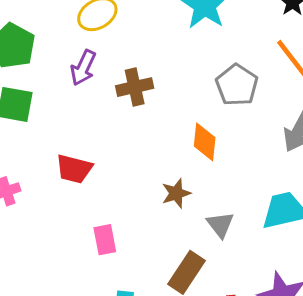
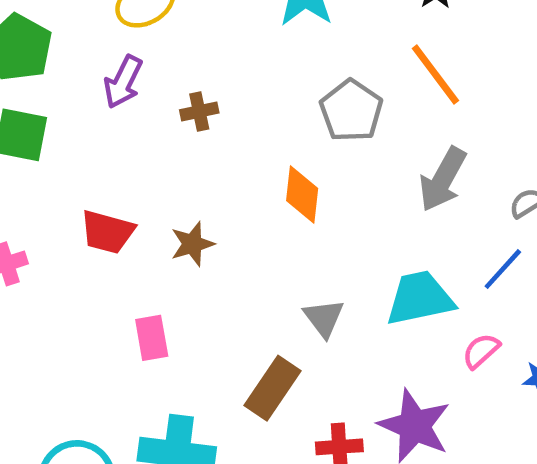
brown cross: (135, 87) -> (199, 111), size x0.7
brown star: (176, 193) -> (192, 244), moved

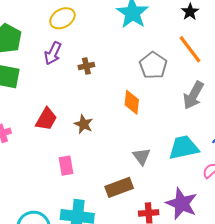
red trapezoid: (107, 232) -> (46, 119), turned -75
brown star: (192, 244) -> (84, 124), turned -30
brown rectangle: (273, 388) -> (119, 187), turned 36

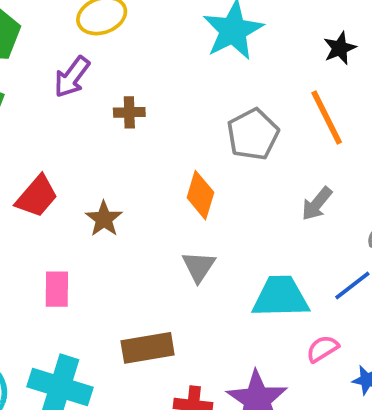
gray arrow: (193, 95) -> (317, 204), size x0.7
gray triangle: (142, 156) -> (199, 266), moved

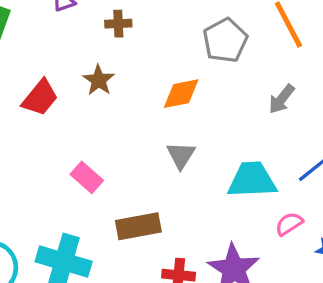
orange diamond: (200, 195) -> (181, 94), turned 63
brown star: (104, 219) -> (99, 80), moved
pink rectangle: (57, 289) -> (87, 177), moved, turned -48

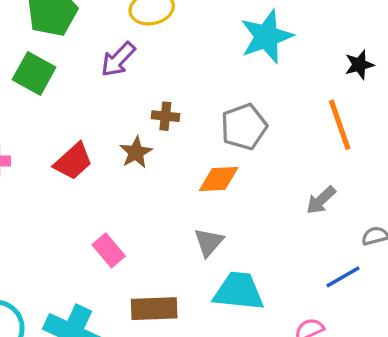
brown cross: (118, 24) -> (165, 116), moved
gray pentagon: (225, 40) -> (244, 127), moved
cyan trapezoid: (252, 180) -> (239, 291), moved

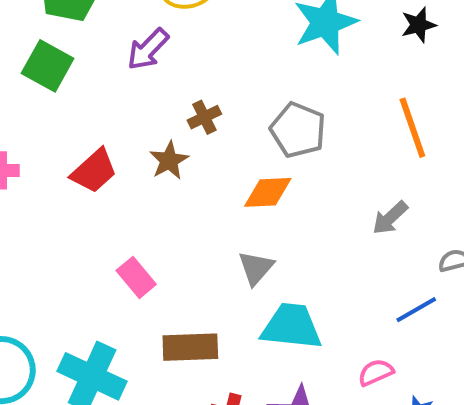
black star: (359, 65) -> (419, 25), moved
brown cross: (165, 116) -> (204, 117), turned -32
gray pentagon: (244, 127) -> (298, 130), turned -30

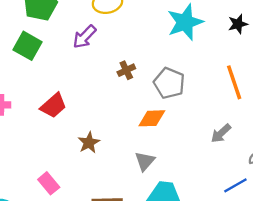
brown cross: (204, 117) -> (126, 70), moved
brown star: (169, 160) -> (89, 143), moved
pink rectangle: (136, 277) -> (49, 183), moved

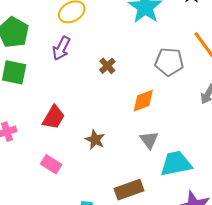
gray pentagon: (169, 83) -> (169, 62), moved
pink rectangle: (49, 183) -> (51, 164), moved

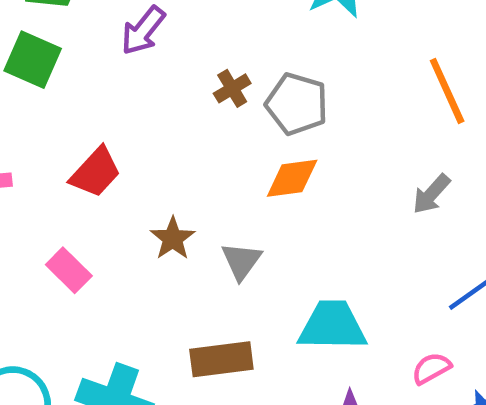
gray pentagon: (169, 62) -> (297, 104), moved
gray triangle: (149, 140) -> (241, 261), moved

